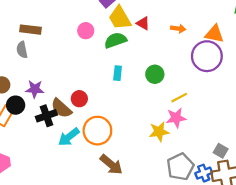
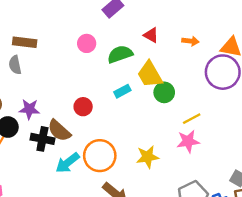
yellow trapezoid: (120, 18) -> (150, 74), moved
cyan rectangle: (118, 73) -> (122, 91), turned 56
red circle: (79, 99) -> (83, 107), moved
black cross: (46, 116) -> (42, 139), turned 30
yellow star: (159, 132) -> (147, 157), moved

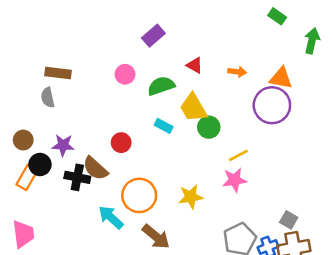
cyan rectangle: (122, 91) -> (164, 126), turned 56
cyan arrow: (68, 163) -> (111, 217), moved, turned 80

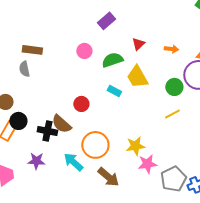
red triangle: (195, 65) -> (138, 44), turned 48
green circle: (209, 127) -> (174, 87), moved
purple star: (63, 145) -> (36, 161), moved
pink star: (235, 180) -> (147, 164), moved

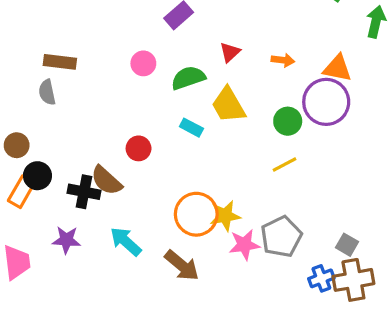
orange circle: (95, 145) -> (196, 214), moved
gray pentagon: (173, 179) -> (281, 237), moved

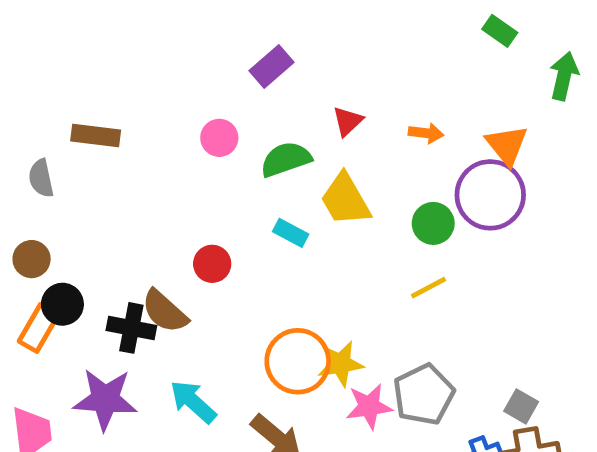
orange triangle: (337, 68) -> (507, 145), turned 40
gray semicircle: (47, 92) -> (41, 178), moved
purple star: (66, 240) -> (105, 399), size x1.5

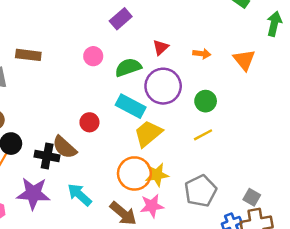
purple circle: (490, 195) -> (163, 86), moved
yellow trapezoid: (345, 200) -> (148, 134), moved, turned 80
cyan rectangle: (291, 233) -> (131, 106), size x1.6
pink star: (369, 406) -> (152, 206), moved

